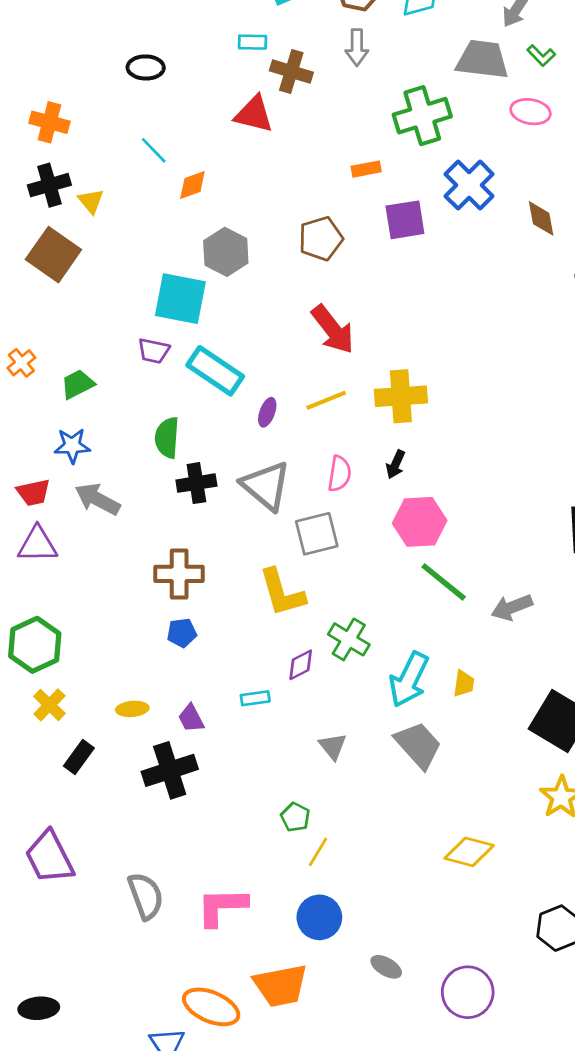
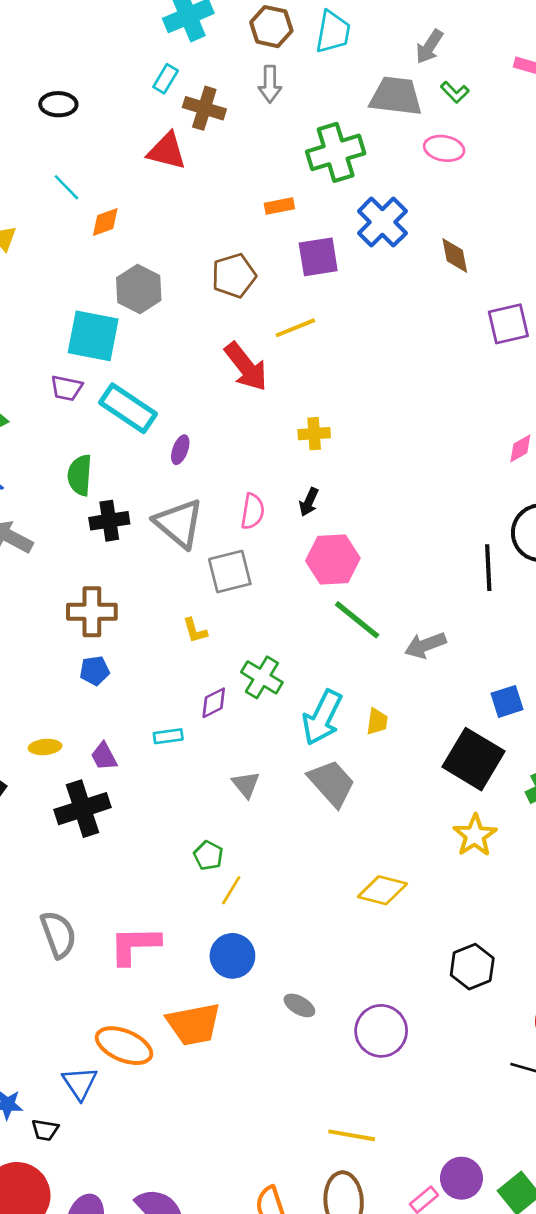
cyan rectangle: (253, 42) -> (166, 79), turned -60
yellow cross: (401, 396) -> (314, 434), size x0.6
yellow line: (326, 400) -> (295, 328), moved
yellow L-shape: (282, 593) -> (195, 630), size x0.5

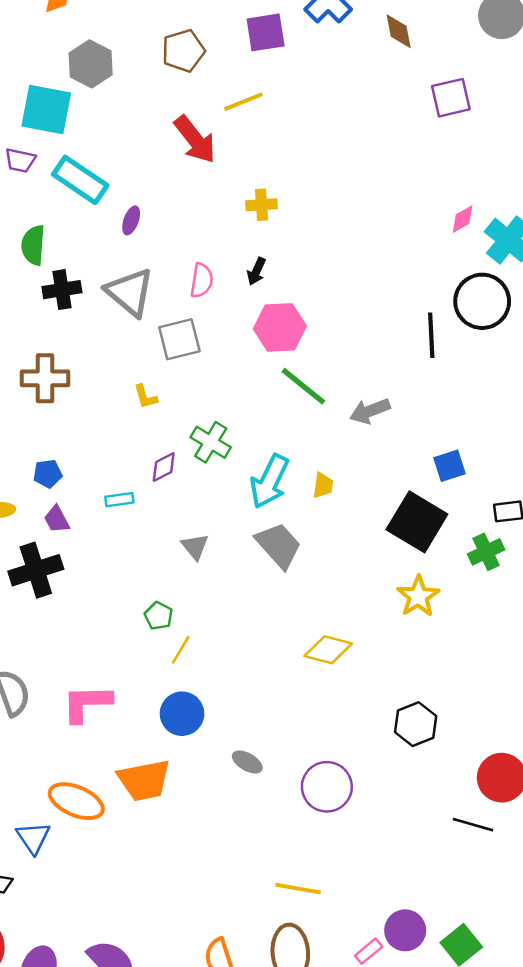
blue pentagon: (95, 671) -> (48, 474), moved

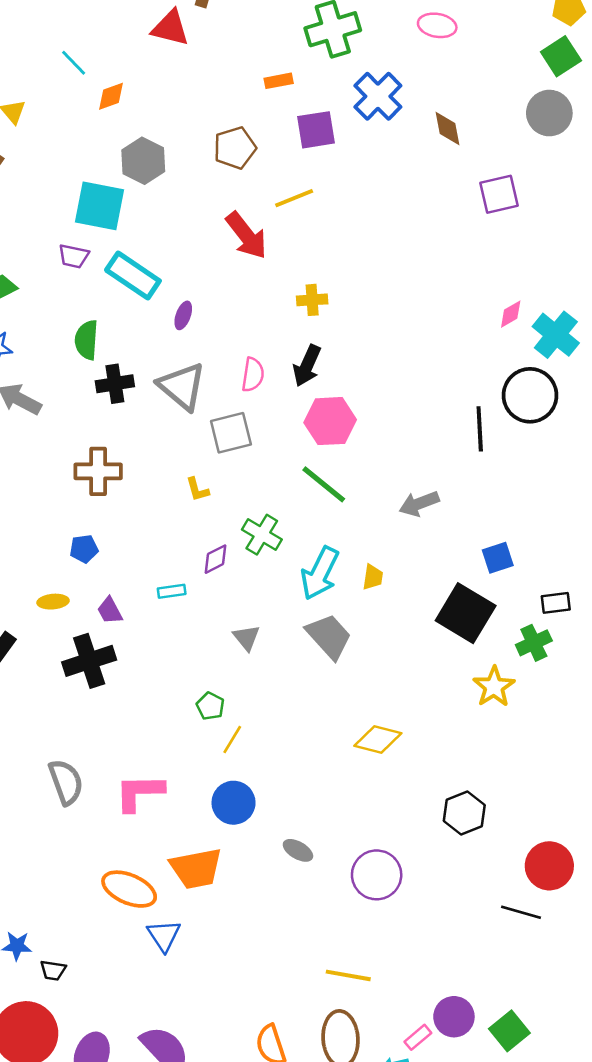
black arrow: (256, 271) -> (307, 366), size x1.5
green line: (303, 386) -> (324, 484), moved
blue pentagon: (48, 474) -> (84, 549), moved
yellow star: (418, 596) -> (494, 687), moved
blue triangle: (33, 838) -> (164, 935), moved

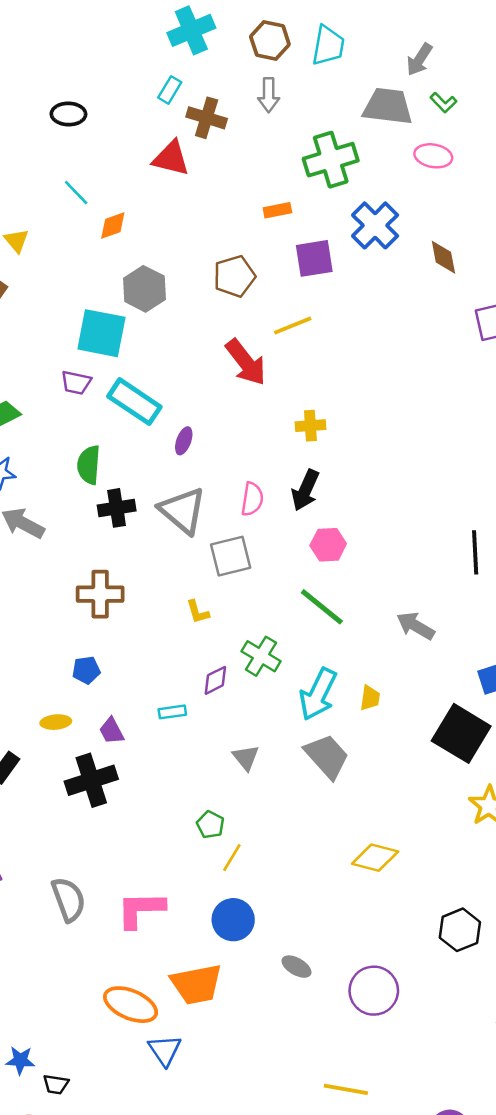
pink hexagon: (330, 421) -> (328, 545), size x0.7
gray arrow: (419, 504) -> (416, 626), turned 51

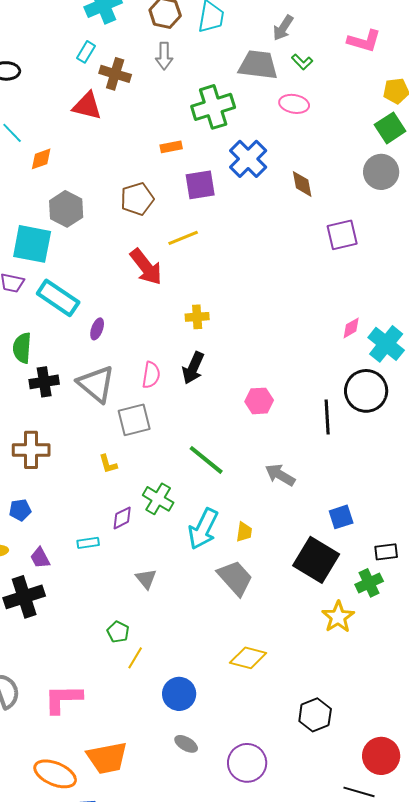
pink hexagon: (328, 545) -> (259, 401), moved
gray trapezoid: (327, 756) -> (235, 578), moved
blue circle: (233, 920) -> (179, 694), moved

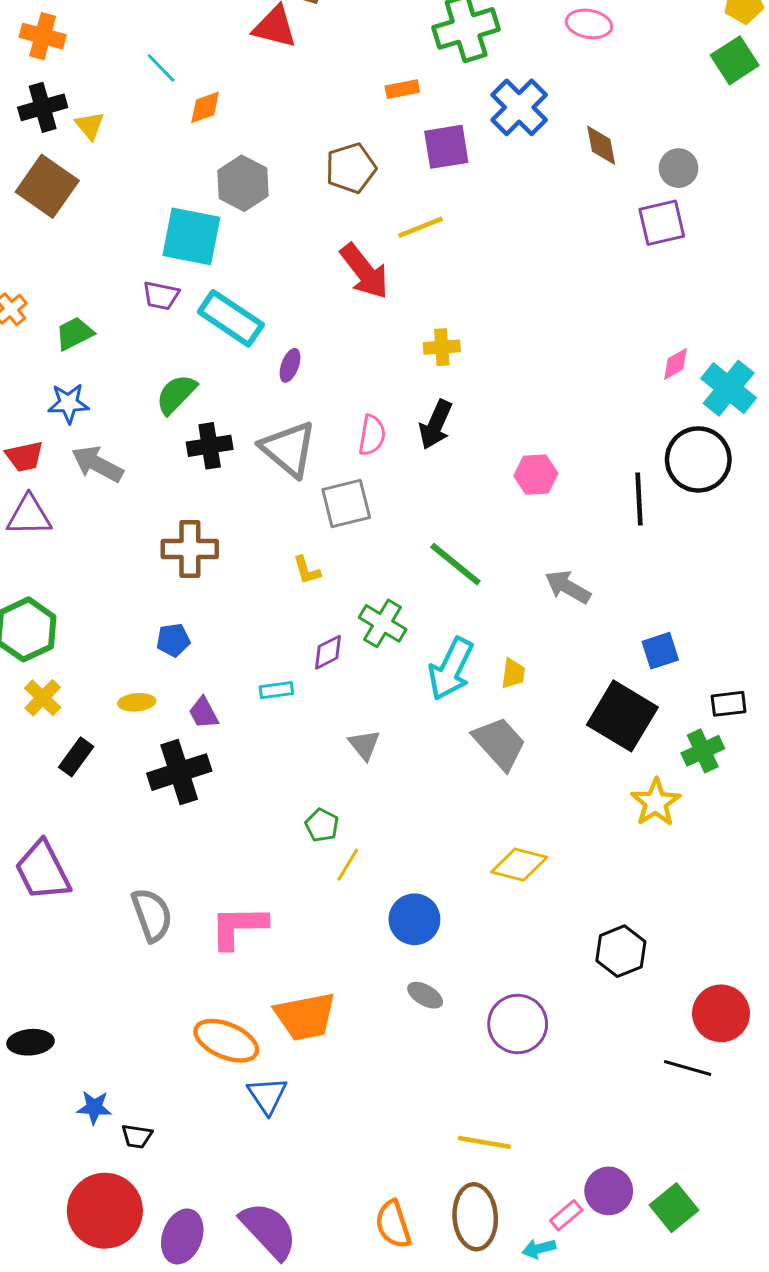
gray circle: (381, 172) -> (679, 168), moved, size x0.7
green semicircle: (22, 348) -> (176, 394), turned 40

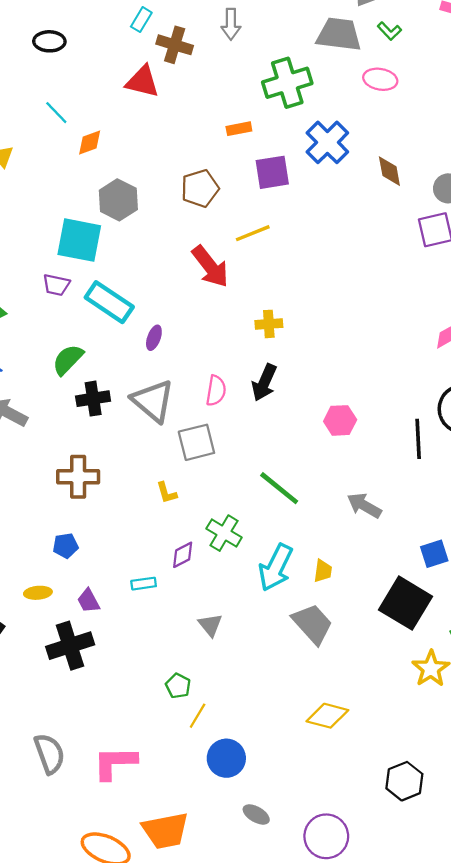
blue circle: (414, 919) -> (226, 758), moved

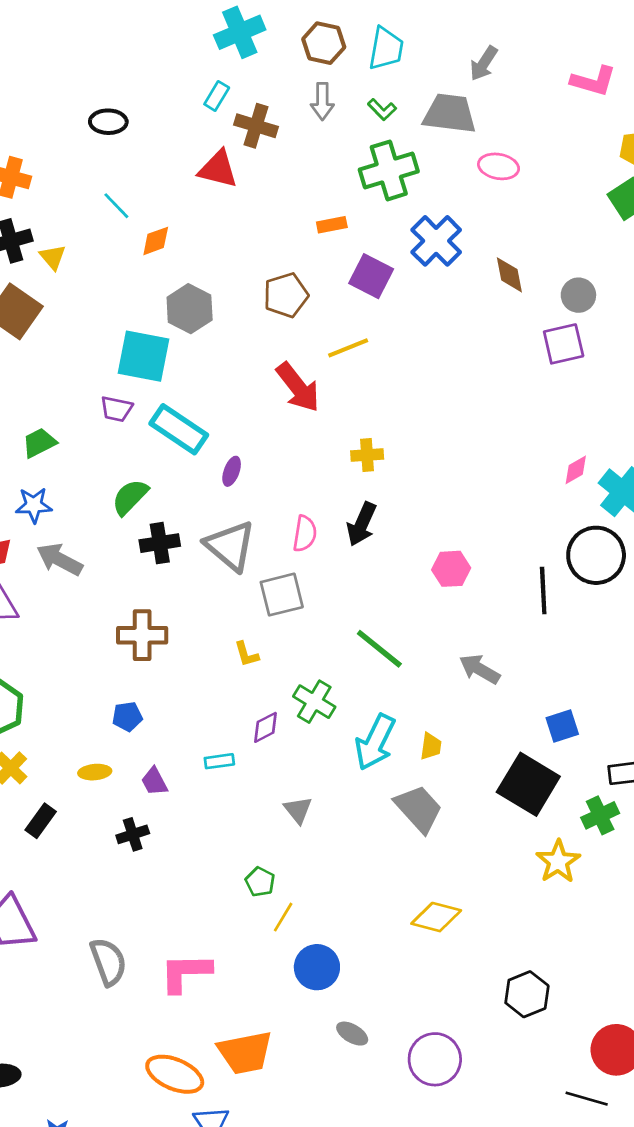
green L-shape: (389, 31) -> (382, 110), moved
purple square: (272, 172) -> (371, 276), turned 36
black cross: (70, 646) -> (133, 834), size x0.6

